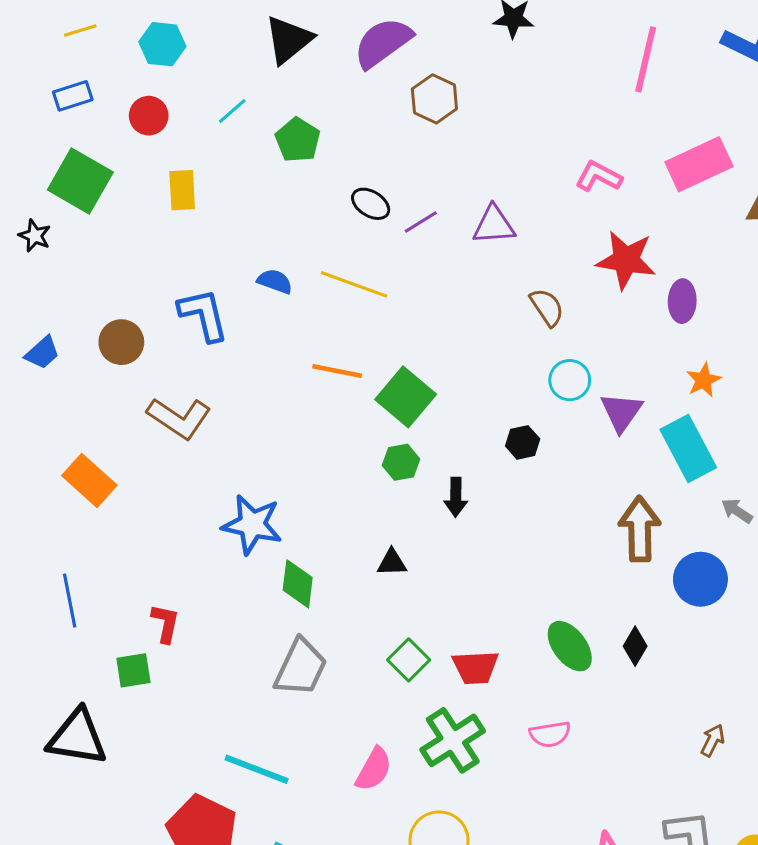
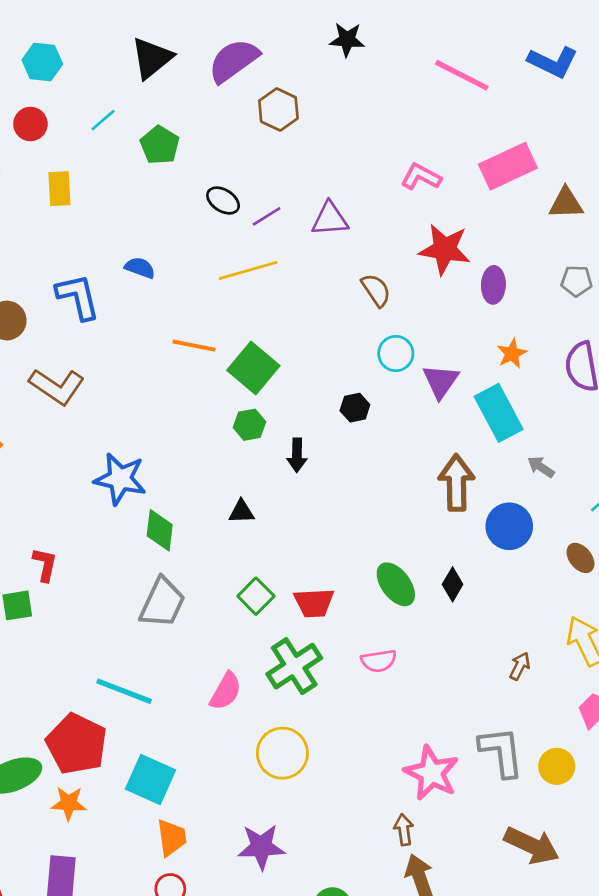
pink line: (646, 59) -> (462, 75), turned -76
yellow line: (354, 284) -> (248, 270), moved, turned -36

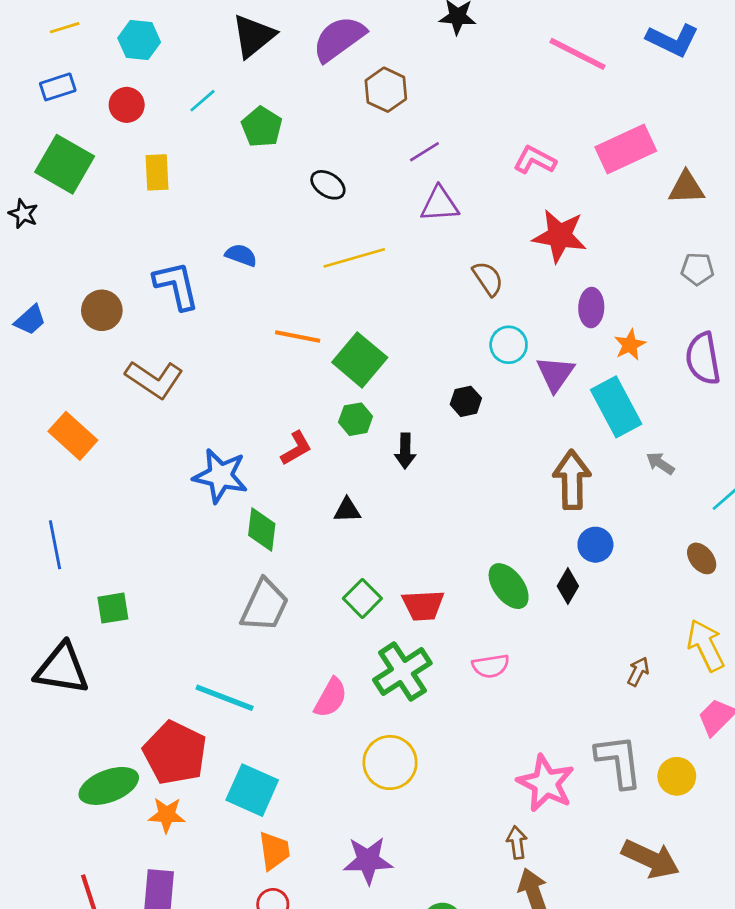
purple line: (267, 216) -> (424, 152), moved
purple ellipse: (493, 285) -> (591, 308), moved
blue circle: (509, 526) -> (595, 545), moved, size x0.7
red L-shape: (45, 565) -> (296, 448), moved, turned 48

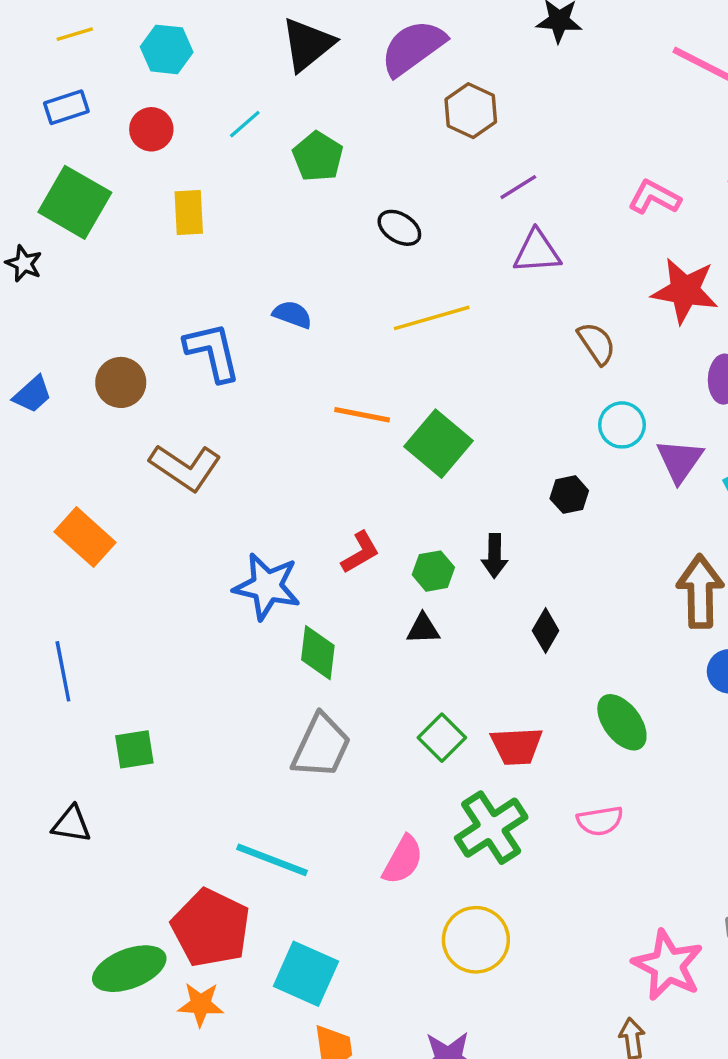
green hexagon: (356, 419) -> (433, 571), moved
black diamond: (568, 586) -> (546, 631), moved
black triangle: (62, 669) -> (71, 824), size x0.6

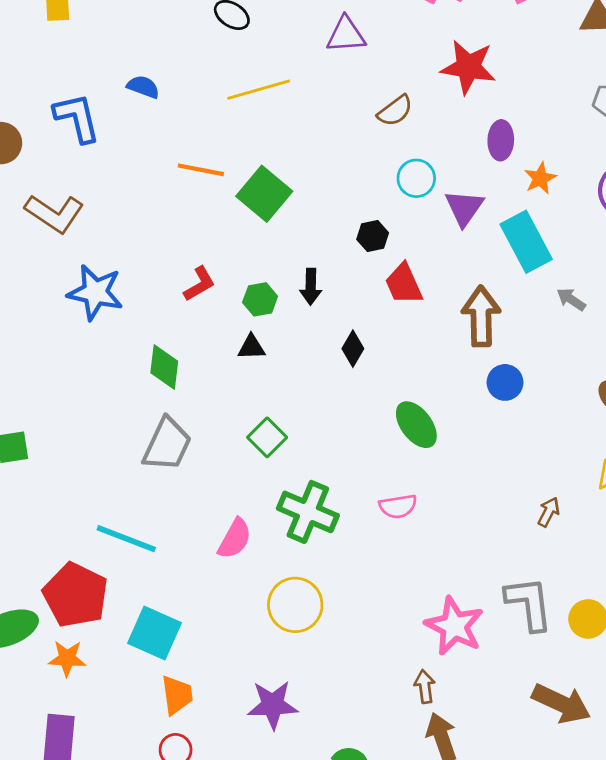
brown semicircle: (596, 343) -> (395, 111), turned 87
blue star: (267, 586) -> (95, 292), moved
red trapezoid: (517, 746) -> (404, 284), moved, turned 69
green cross: (491, 828) -> (308, 512), turned -34

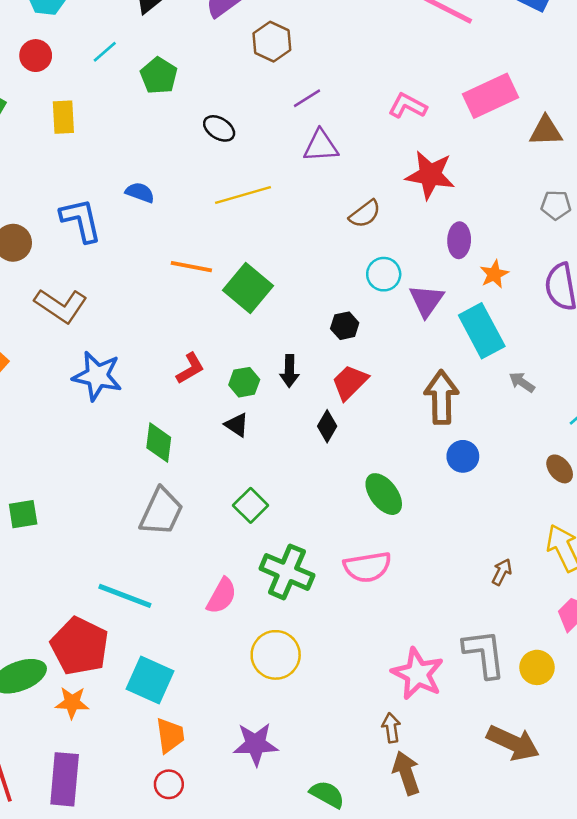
red trapezoid: (404, 284) -> (350, 382), moved, turned 69
black triangle: (252, 347) -> (237, 425), turned 36
pink semicircle: (398, 506) -> (367, 567), size x1.4

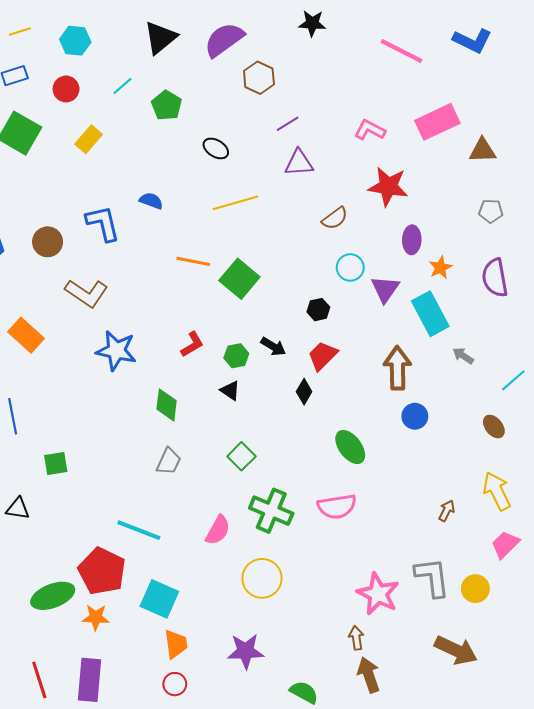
yellow rectangle: (63, 117) -> (89, 139), turned 44
black arrow: (289, 371) -> (273, 346), turned -60
gray trapezoid: (161, 512) -> (169, 461), size x0.7

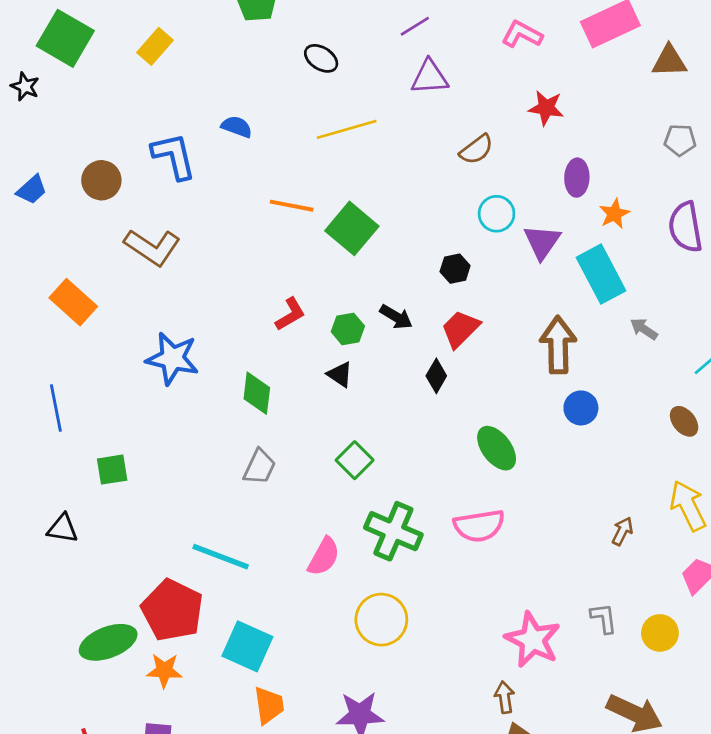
red star: (388, 186) -> (546, 108), size x0.7
blue star: (116, 351) -> (172, 358), moved
gray L-shape: (432, 577) -> (604, 618), size x0.6

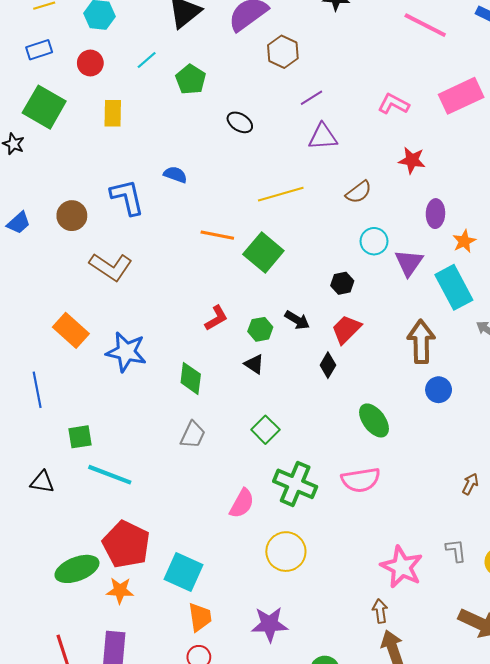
yellow rectangle: (155, 46) -> (113, 113), turned -40
yellow line: (347, 129) -> (281, 194), moved
orange rectangle: (73, 302) -> (71, 330), moved
cyan line: (221, 557) -> (110, 475), moved

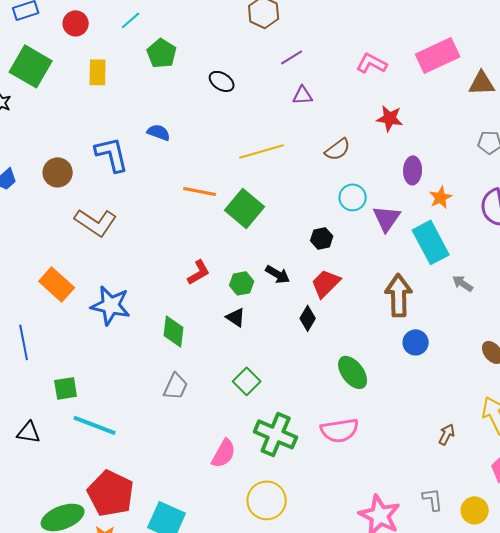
green pentagon: (191, 79) -> (162, 53), moved
purple triangle: (323, 137) -> (303, 95), size x0.7

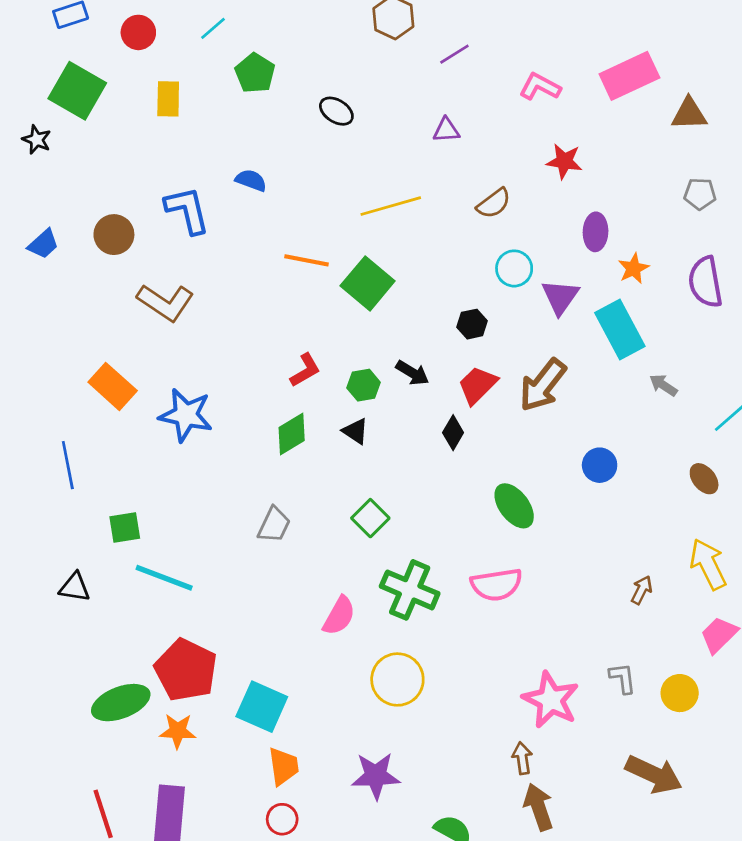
purple line: (292, 57) -> (454, 54), moved
brown arrow: (399, 295) -> (543, 385), moved, turned -141
green diamond: (174, 331) -> (292, 434), moved, turned 52

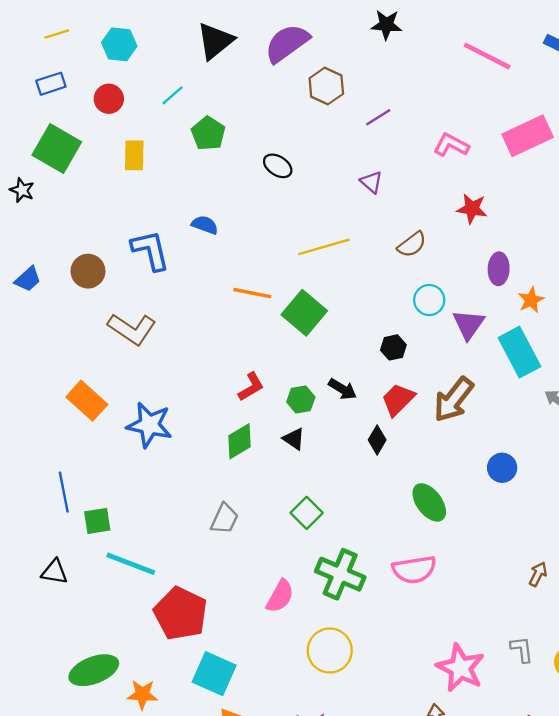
purple triangle: (446, 130) -> (371, 182), turned 45
blue line: (68, 465) -> (64, 492), moved
red pentagon: (186, 670) -> (181, 613), moved

